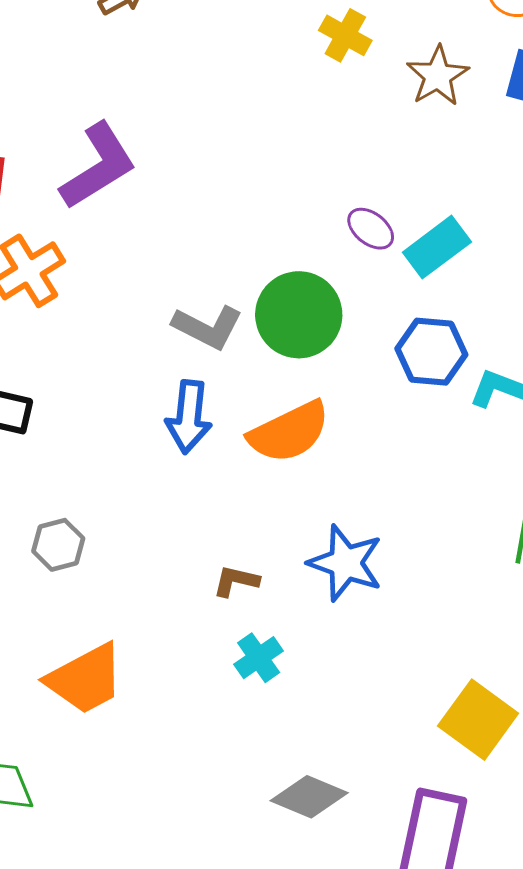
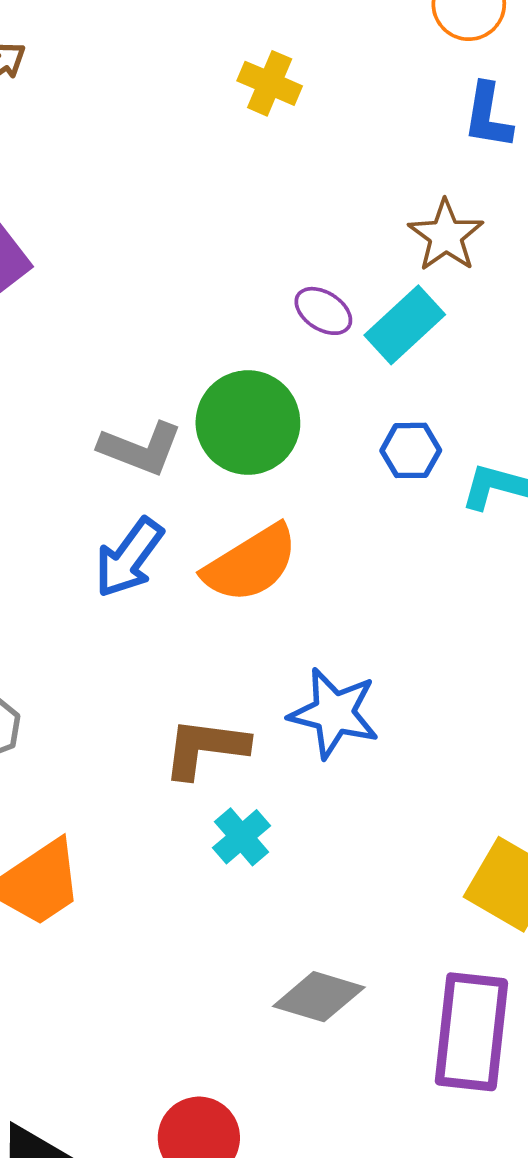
brown star: (438, 76) -> (446, 236), moved
blue hexagon: (431, 352) -> (411, 450), size x0.7
blue arrow: (189, 417) -> (129, 558), turned 36
brown L-shape: (236, 581) -> (205, 748), size x1.6

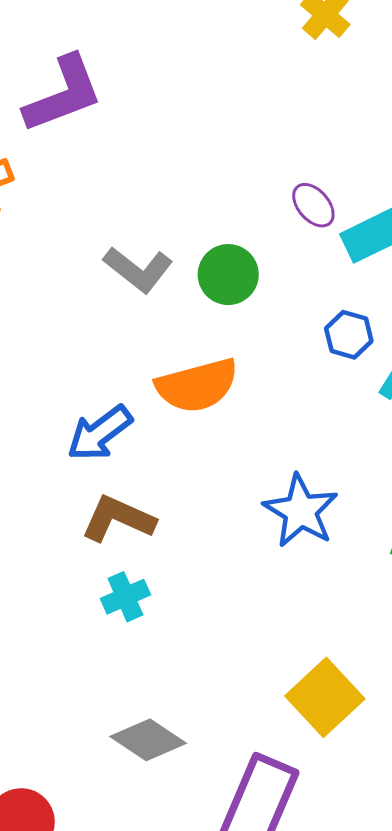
green circle: (248, 423) -> (228, 275), size x0.7
blue arrow: (129, 558) -> (100, 433), moved
blue star: (334, 713) -> (301, 511), moved

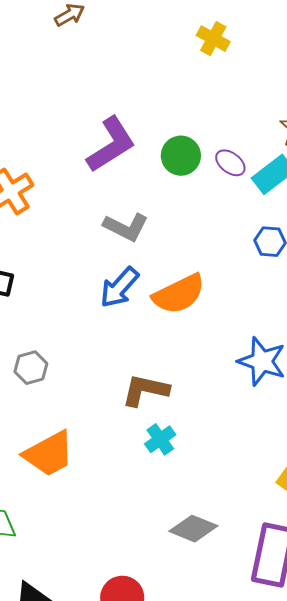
purple L-shape: (63, 94) -> (111, 145), moved
green circle: (228, 275) -> (181, 156), moved
blue arrow: (100, 433) -> (119, 287), moved

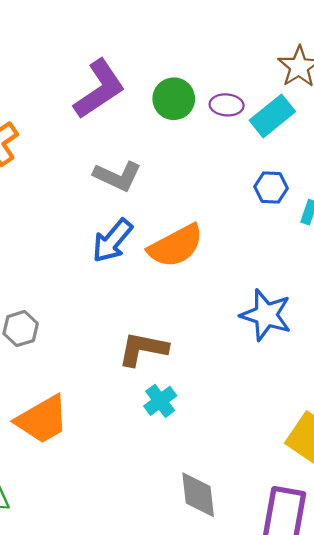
purple ellipse: (230, 163) -> (227, 105), turned -32
gray diamond: (193, 529) -> (198, 495), turned 63

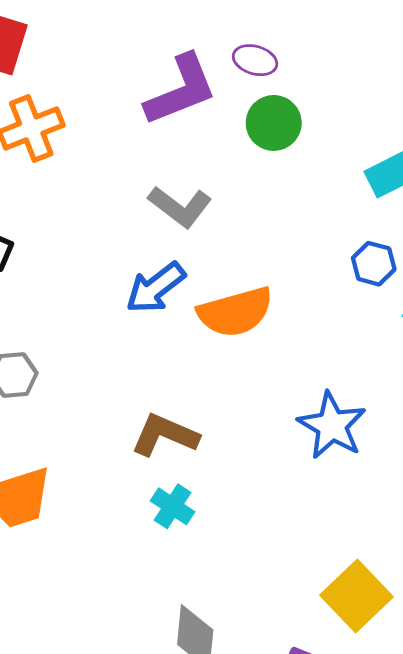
purple ellipse: (227, 105) -> (255, 60), moved
cyan cross: (160, 401) -> (173, 506), turned -32

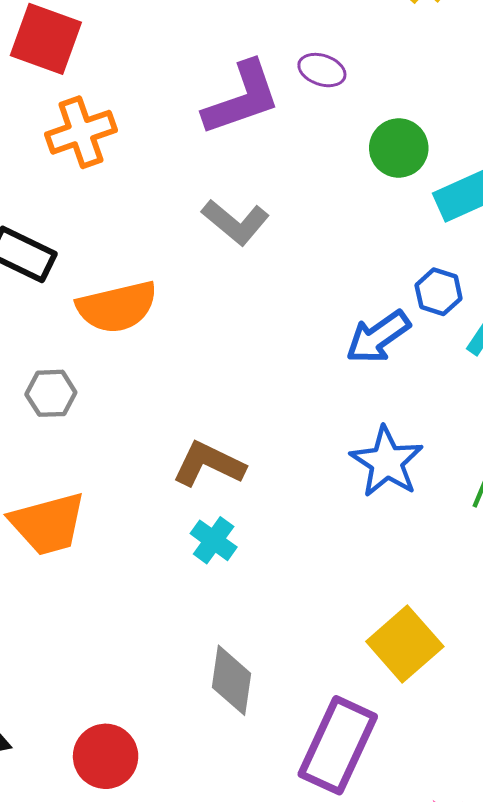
green circle: (274, 123) -> (399, 148), moved
blue arrow: (156, 288) -> (378, 337), moved
orange semicircle: (235, 312) -> (117, 307), moved

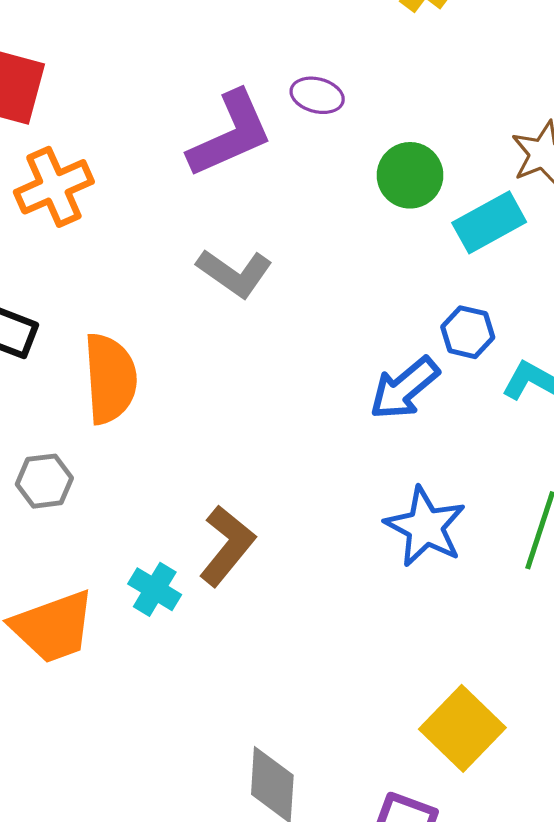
orange semicircle: (117, 307) -> (110, 379), turned -76
brown L-shape: (209, 464) -> (227, 546), turned 108
cyan cross: (214, 540) -> (155, 589), moved

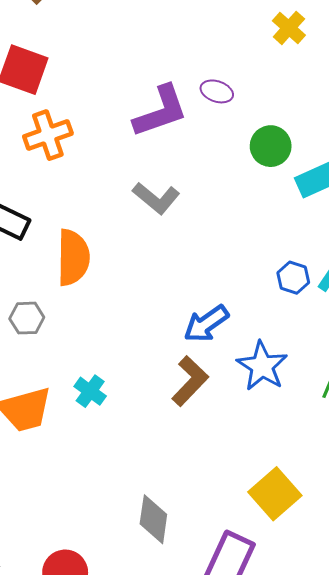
blue hexagon: (468, 332) -> (293, 278), moved
blue arrow: (404, 388) -> (206, 324), moved
brown L-shape: (227, 546) -> (190, 381), moved

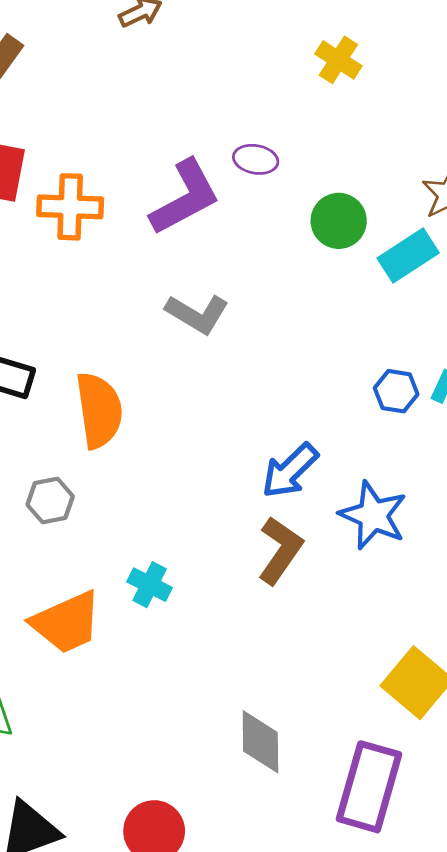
orange cross: (48, 135) -> (70, 207), moved, turned 30

